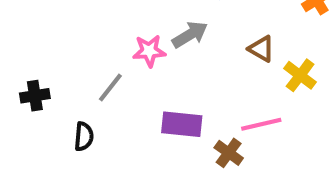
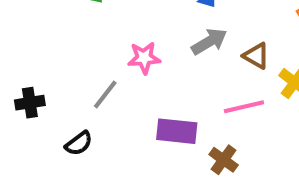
gray arrow: (190, 35) -> (209, 42), moved
pink line: (261, 124) -> (244, 107), moved
black semicircle: (84, 137) -> (79, 143), turned 48

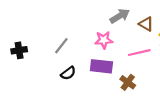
pink star: (144, 58) -> (104, 40), moved
black semicircle: (79, 143) -> (68, 73), moved

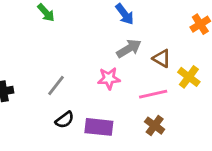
purple rectangle: (101, 66) -> (99, 127), moved
brown cross: (128, 82) -> (155, 126), moved

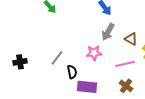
gray arrow: (129, 48) -> (108, 32), turned 150
black semicircle: (65, 120) -> (72, 72), moved, turned -64

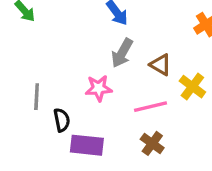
gray line: (57, 58) -> (37, 97), turned -35

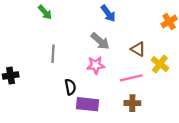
gray arrow: (122, 53) -> (100, 41), moved, turned -78
gray line: (37, 97) -> (53, 54), moved
brown cross: (152, 143) -> (132, 103), turned -35

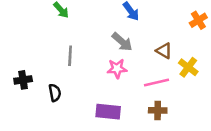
black semicircle: (70, 87) -> (55, 93), moved

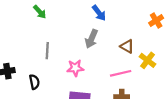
gray arrow: (122, 42) -> (91, 39), turned 72
pink star: (117, 69) -> (75, 68), moved

